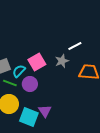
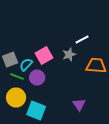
purple triangle: (45, 111) -> (79, 105), moved

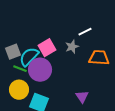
cyan semicircle: (26, 65) -> (29, 57), size x1.5
purple circle: (37, 78) -> (40, 70), size x1.5

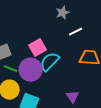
gray star: (72, 47) -> (63, 13), moved
cyan semicircle: (29, 57) -> (50, 62), moved

